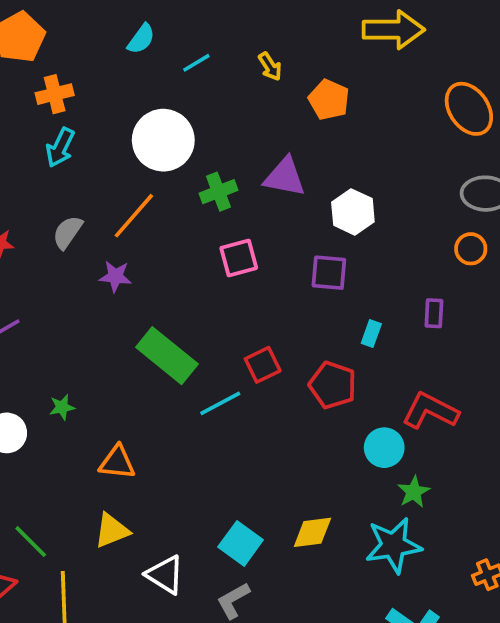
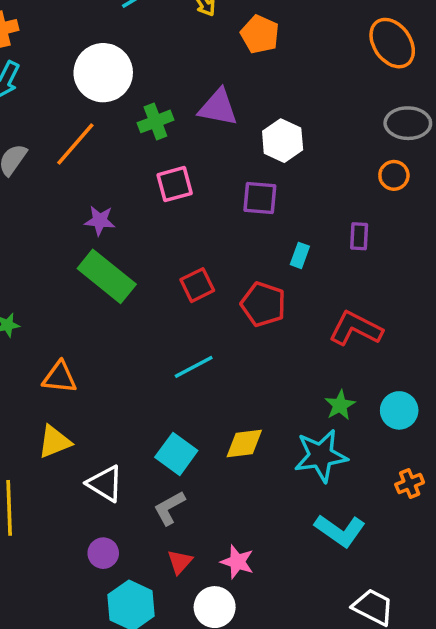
purple star: (115, 276) -> (100, 221), moved
cyan line: (220, 403) -> (194, 367), moved
cyan circle: (384, 448) -> (399, 410), moved

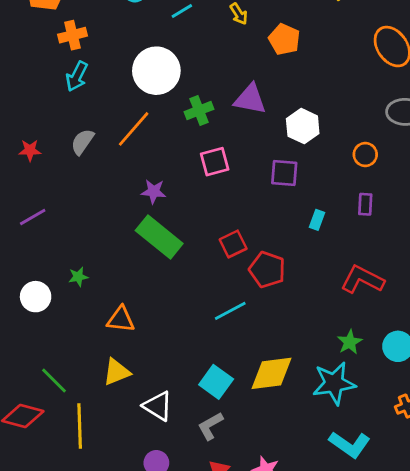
orange circle: (394, 175) -> (365, 155), moved
red pentagon: (263, 304) -> (267, 270), moved
yellow diamond: (244, 443) -> (271, 373), size x1.4

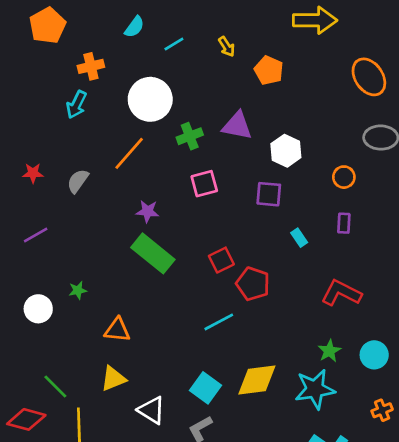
orange cross: (73, 35) -> (91, 66), moved
gray semicircle: (82, 142) -> (78, 181), moved
cyan rectangle: (317, 220) -> (299, 238), turned -54

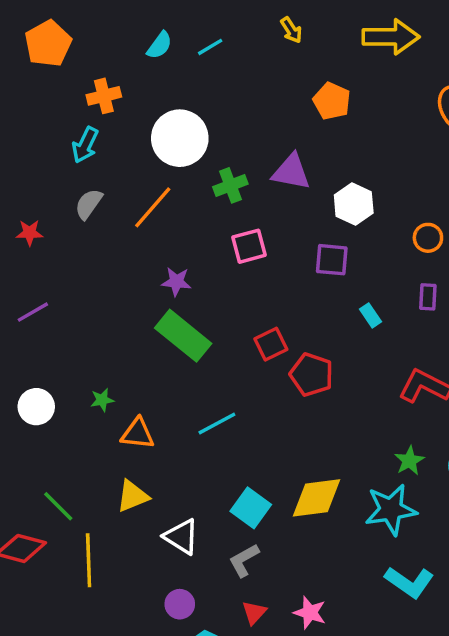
cyan line: (174, 44) -> (210, 47), moved
yellow arrow: (227, 47) -> (291, 30), moved
gray semicircle: (78, 181) -> (89, 204), moved
green star: (78, 290) -> (102, 400), moved
cyan line: (219, 322) -> (217, 423), moved

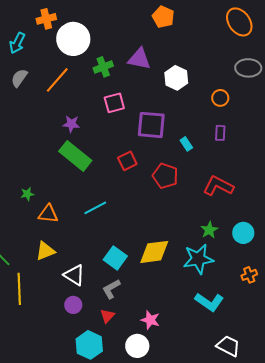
orange cross: (104, 96) -> (46, 19), moved
purple square: (332, 260) -> (151, 125), moved, size x1.4
red pentagon: (311, 375) -> (165, 176), moved
purple circle: (180, 604) -> (73, 305), moved
red triangle: (254, 613) -> (107, 316), moved

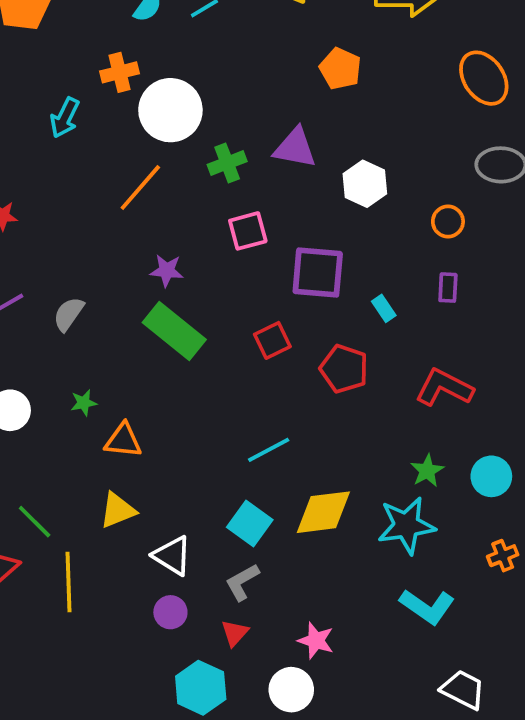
gray semicircle: (19, 78) -> (69, 314), moved
cyan line: (95, 208) -> (269, 450), moved

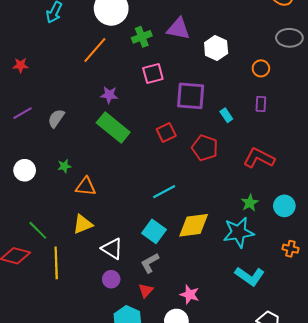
orange cross: (503, 556) -> (290, 249), turned 35

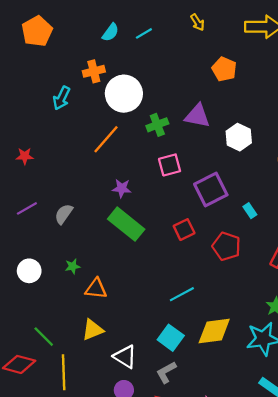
purple square: (191, 96) -> (211, 189), turned -32

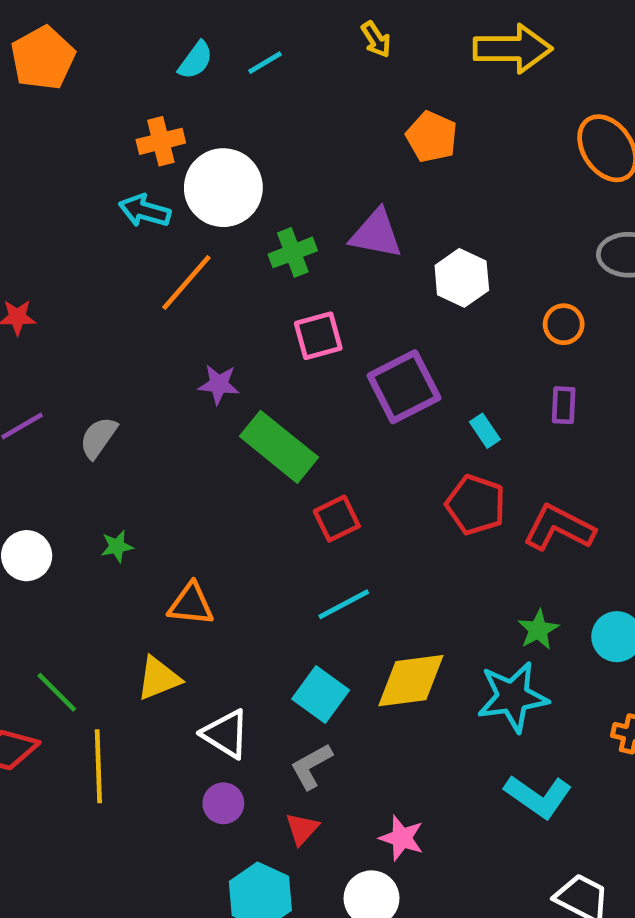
cyan arrow: (61, 98) -> (145, 211), moved, turned 80
green rectangle: (126, 224) -> (279, 447), moved
red square: (184, 230) -> (337, 519), moved
red pentagon: (226, 246) -> (476, 505), moved
orange triangle: (96, 289) -> (191, 604), moved

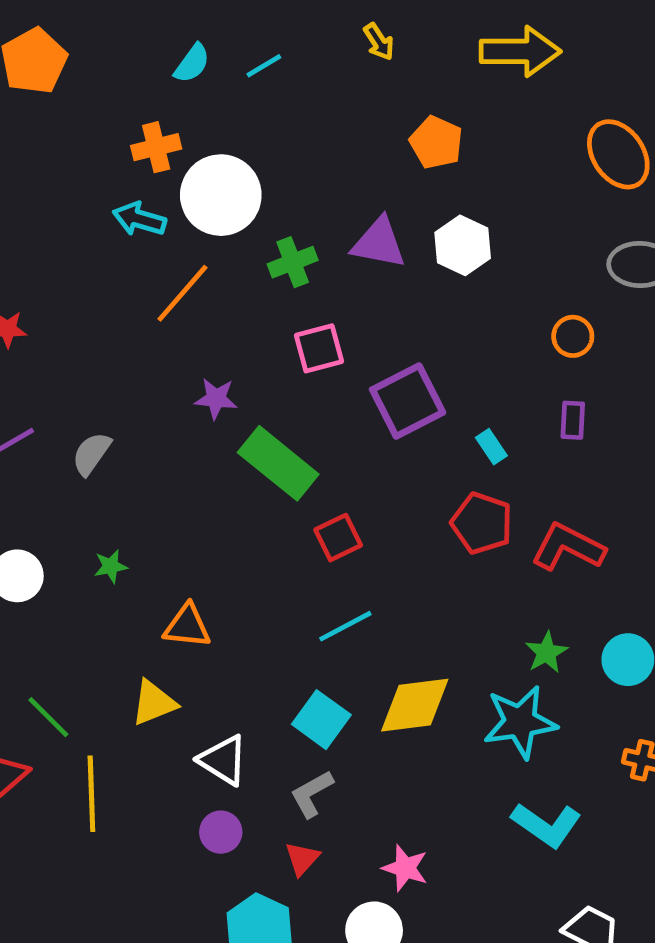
white hexagon: (462, 278) -> (463, 245), moved

